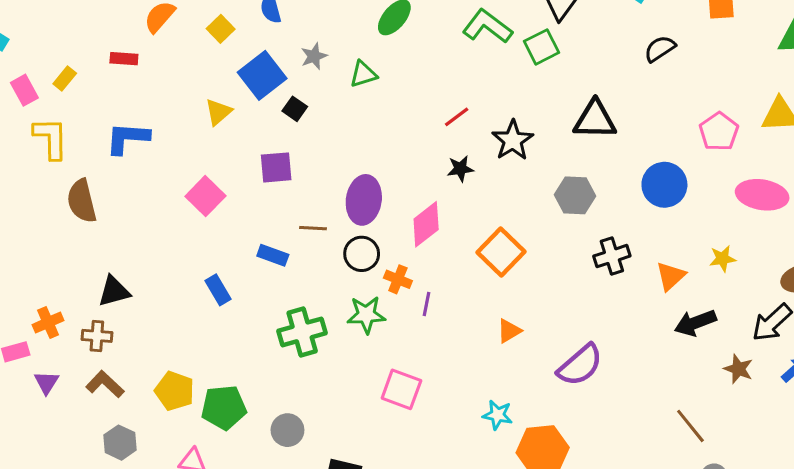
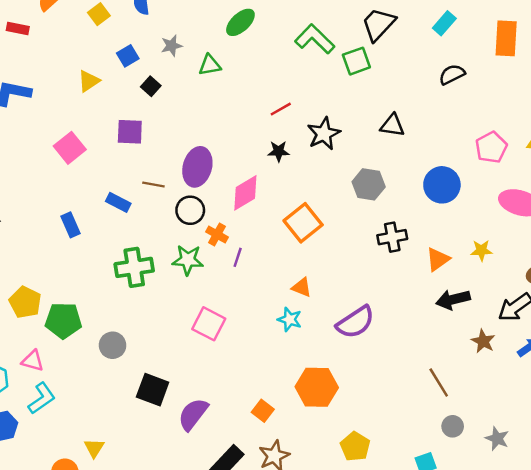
blue square: (262, 75) -> (128, 56), size x0.6
black triangle: (595, 120) -> (392, 125), size x0.7
orange triangle: (509, 331) -> (302, 287), turned 45
cyan star: (498, 415) -> (290, 319), moved

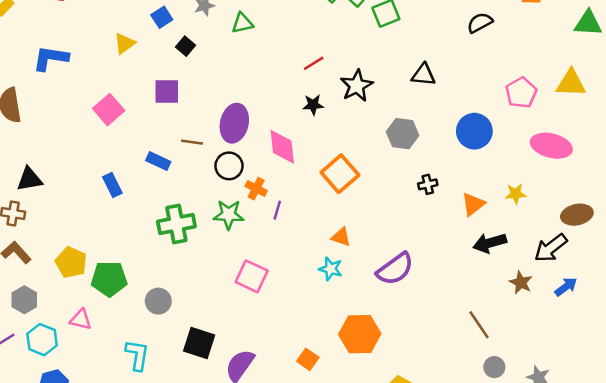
pink diamond: (245, 193) -> (282, 147), turned -63
black cross: (392, 237) -> (428, 184), size x0.7
cyan L-shape: (42, 398) -> (137, 355), moved, turned -44

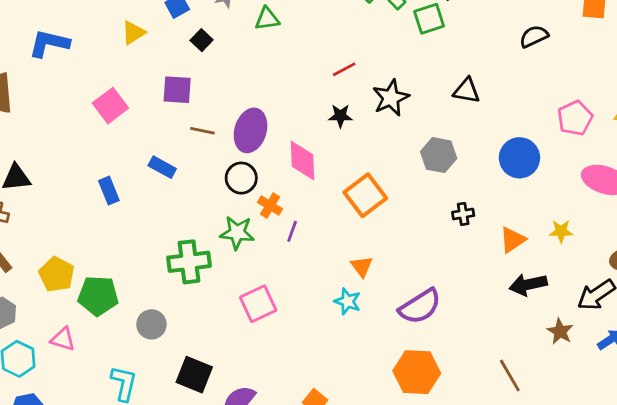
brown line: (192, 142) -> (202, 131), moved
green cross: (176, 224) -> (189, 262), moved
orange triangle: (341, 237) -> (362, 266), turned 30
pink square: (252, 276) -> (258, 304), turned 36
orange hexagon: (360, 334) -> (417, 372), moved

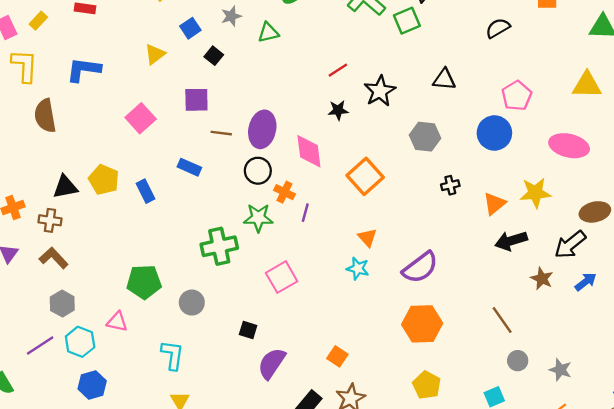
pink pentagon: (575, 118) -> (517, 96), moved
yellow star: (561, 231) -> (535, 193), size x1.5
yellow pentagon: (57, 274) -> (104, 180), moved
black square: (194, 375) -> (248, 330), moved, size x0.6

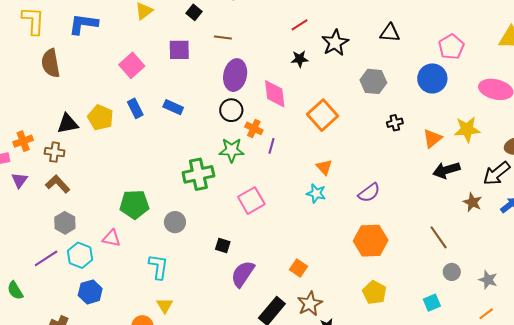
brown line: (221, 133) -> (223, 37), moved
blue rectangle: (145, 191) -> (135, 108), moved
purple semicircle: (420, 267) -> (369, 193), size x0.7

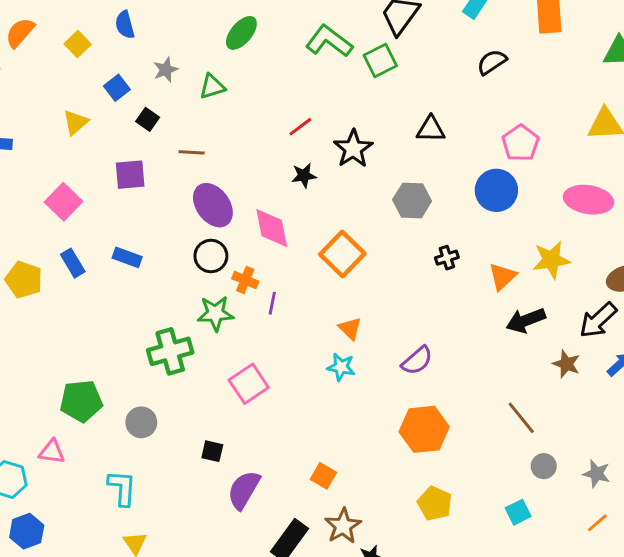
purple ellipse: (235, 75) -> (213, 205), turned -44

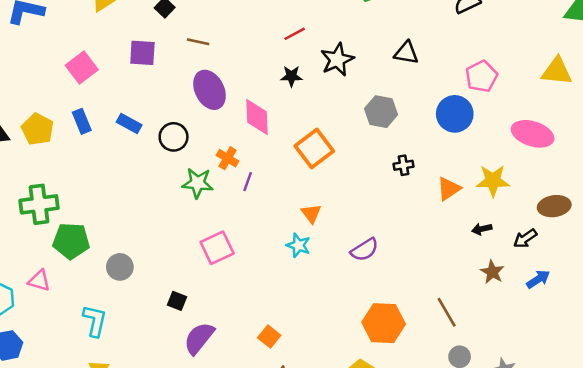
black circle: (211, 256) -> (174, 137), moved
black arrow: (526, 320) -> (482, 229), moved, size x0.6
black arrow: (598, 320) -> (525, 239), size x0.7
green cross: (170, 351) -> (39, 204), moved
orange hexagon: (424, 429) -> (384, 323), moved

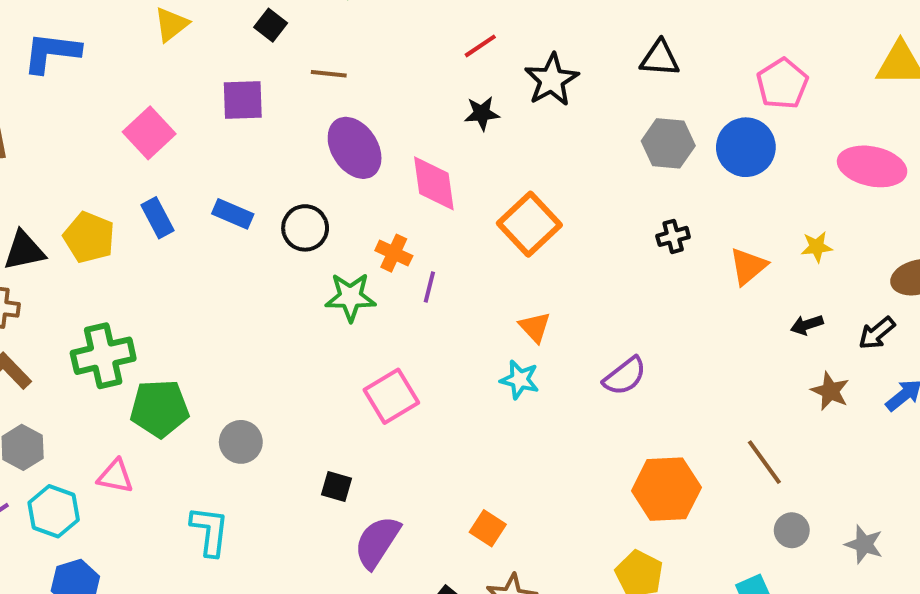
gray hexagon: (381, 112) -> (668, 143), moved
yellow star: (493, 181) -> (817, 247), size x0.6

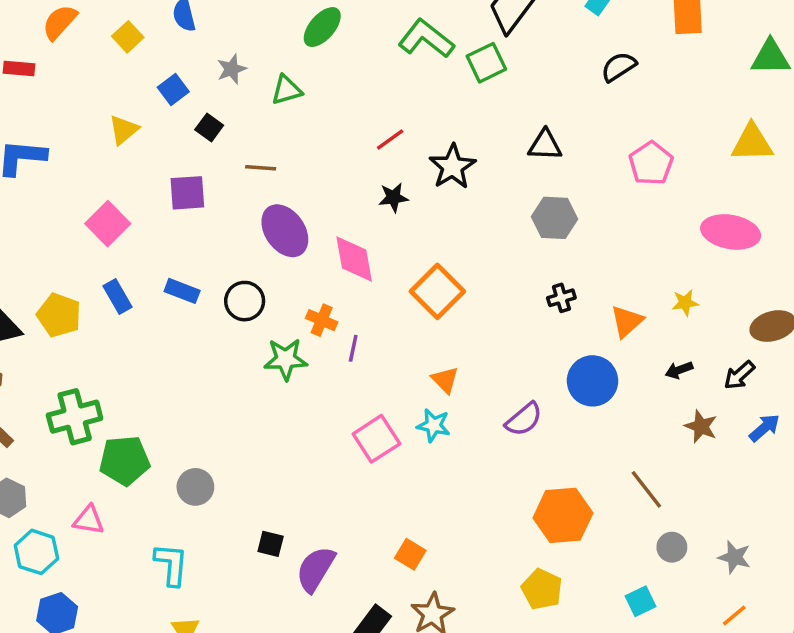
blue circle: (746, 147) -> (592, 381), moved
pink square: (391, 396) -> (376, 439), moved
black square: (337, 487) -> (271, 544), moved

